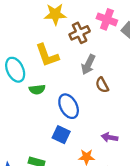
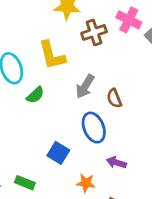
gray arrow: (88, 65) -> (85, 86), moved
green semicircle: (37, 89) -> (35, 95), turned -42
blue ellipse: (69, 106) -> (94, 128), moved

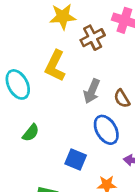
yellow L-shape: (52, 55) -> (55, 66), turned 48
green semicircle: (35, 95) -> (31, 133), moved

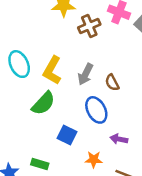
yellow L-shape: (55, 66) -> (52, 70), moved
green semicircle: (31, 133) -> (43, 103), moved, size x1.5

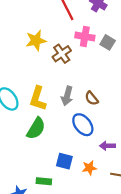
blue square: (67, 135) -> (64, 161), moved

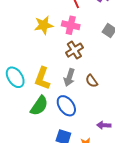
pink cross: (85, 37) -> (71, 25), moved
brown cross: (62, 54) -> (74, 50), moved
blue ellipse: (83, 125) -> (66, 106), moved

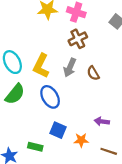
green semicircle: (39, 106) -> (15, 94), moved
blue ellipse: (66, 106) -> (50, 97), moved

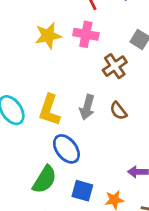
brown cross: (78, 39) -> (115, 66), moved
green semicircle: (15, 94) -> (45, 179), moved

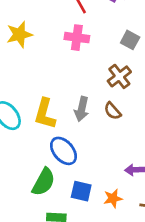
yellow star: (48, 36) -> (19, 34), moved
brown cross: (115, 66) -> (119, 76), moved

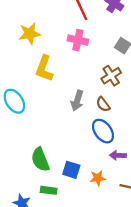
yellow L-shape: (45, 114) -> (44, 68), moved
blue ellipse: (63, 151) -> (103, 131), moved
green semicircle: (44, 182) -> (40, 160), turned 125

